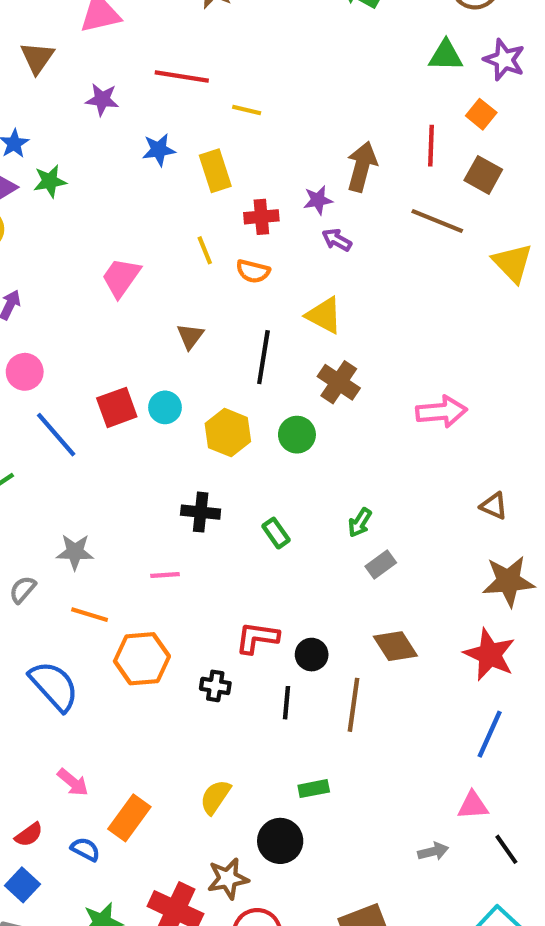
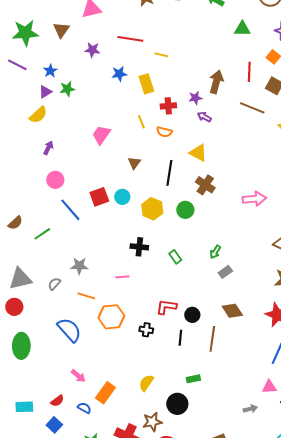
green triangle: (446, 56) -> (242, 29), moved

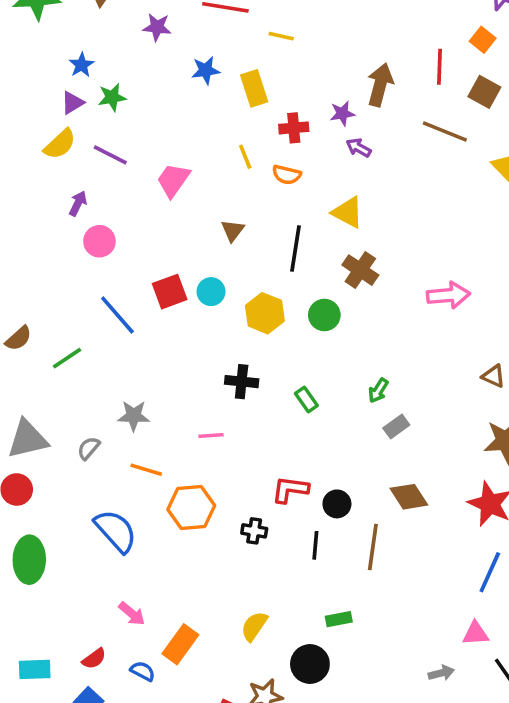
purple line: (17, 65) -> (110, 155), moved
pink circle: (55, 180) -> (99, 241), moved

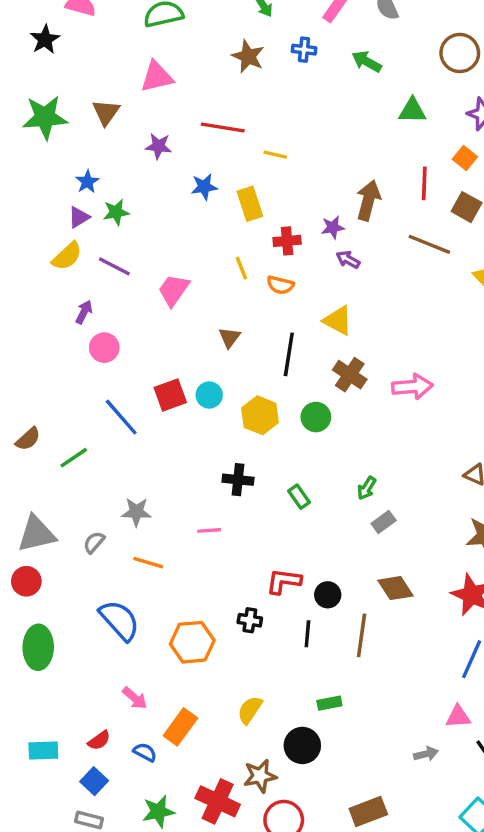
pink arrow: (448, 295) -> (412, 387), moved
orange hexagon: (191, 507) -> (192, 642), moved

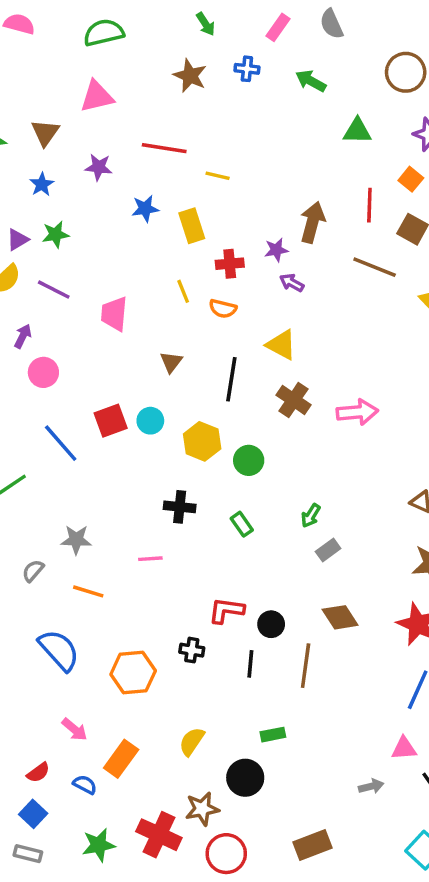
blue star: (87, 182) -> (42, 184), moved
pink trapezoid: (174, 290) -> (114, 314), turned -30
green circle: (316, 417) -> (249, 460), moved

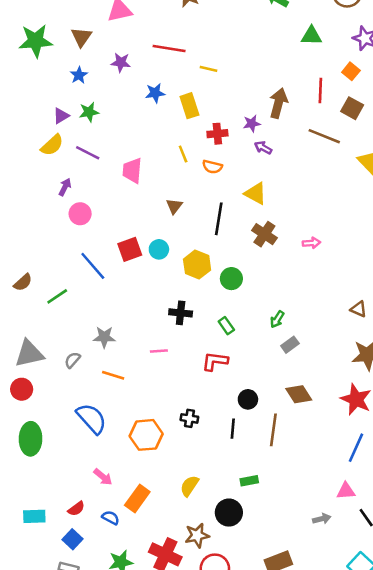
pink arrow: (357, 412) -> (311, 243), size x0.6
red L-shape: (226, 610) -> (215, 361), moved

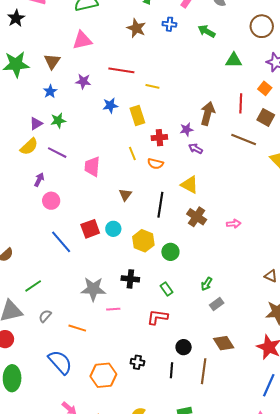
green line: (57, 296) -> (33, 286), moved
gray star: (104, 337) -> (93, 289), moved, size x1.4

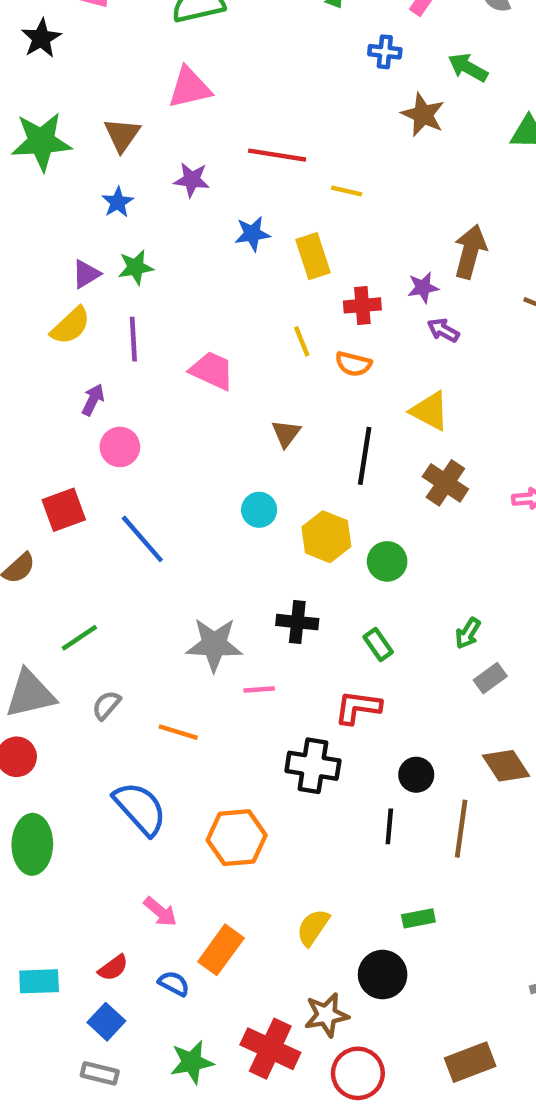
brown star: (136, 28) -> (423, 115), moved
purple line: (57, 153) -> (133, 339), turned 60
pink trapezoid: (92, 167) -> (212, 371), turned 110
red square: (90, 229) -> (64, 510), moved
black cross: (137, 362) -> (313, 766), moved, size x1.6

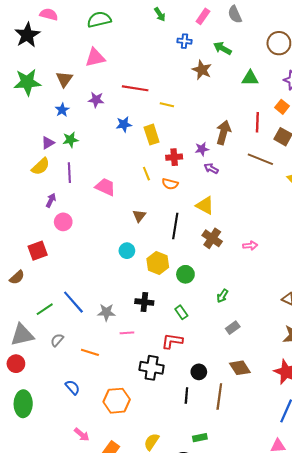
black star: (41, 38) -> (27, 35), size x1.4
blue line: (142, 539) -> (73, 302), moved
green arrow: (468, 633) -> (222, 296), moved
gray star: (214, 645) -> (106, 312), size x0.7
blue semicircle: (140, 808) -> (72, 387), size x0.6

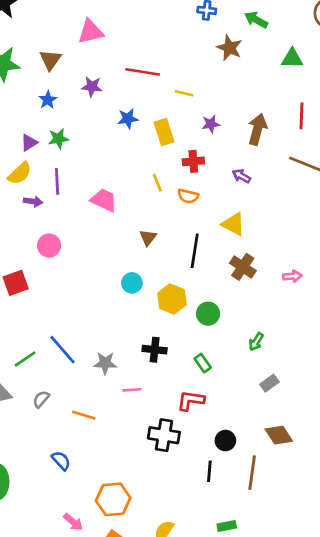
purple star: (202, 149) -> (211, 124), moved
purple arrow: (51, 200) -> (33, 201), moved, turned 72
orange hexagon: (117, 401) -> (113, 499), moved

